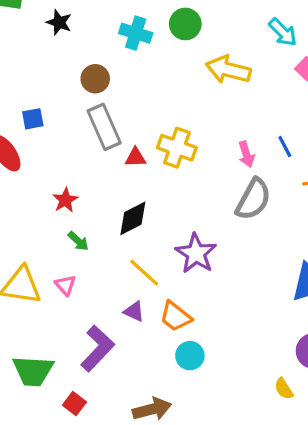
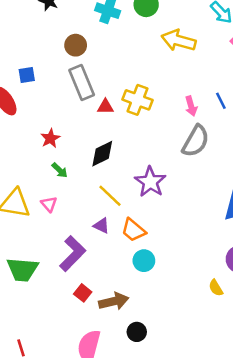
red square: (74, 404) -> (83, 293), moved

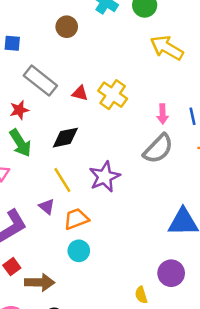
gray rectangle: (82, 82) -> (40, 81), moved, turned -44
green arrow: (60, 170) -> (20, 143), size x1.6
orange trapezoid: (133, 230) -> (76, 219), turned 105

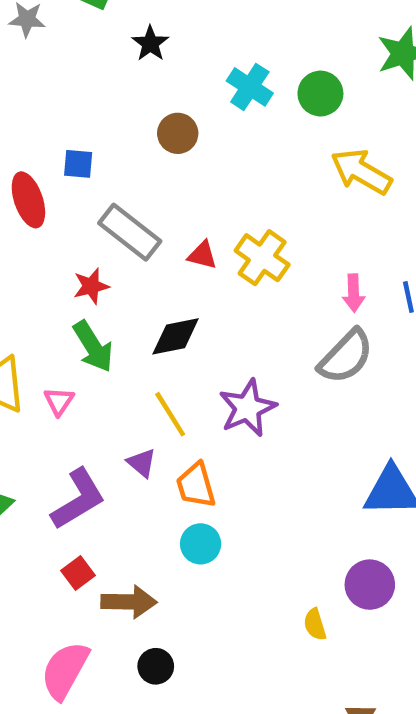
orange trapezoid: (76, 219) -> (196, 485), turned -85

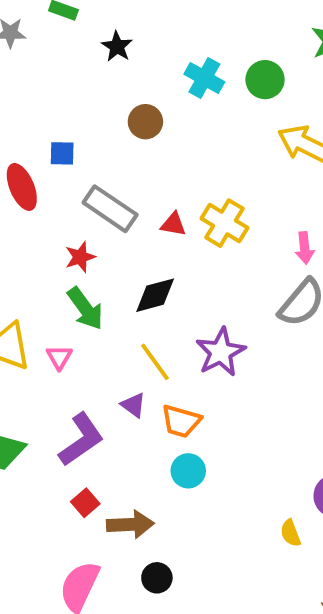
orange trapezoid: (196, 485) -> (181, 421), turned -54

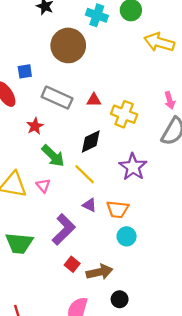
brown circle: (145, 122) -> (68, 45), size x1.8
yellow cross: (224, 223) -> (124, 114), moved
red star: (80, 257) -> (35, 126), moved
yellow line: (155, 362) -> (85, 174), moved

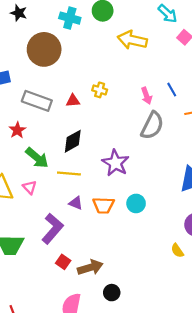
yellow cross: (124, 114) -> (100, 90), moved, size x0.6
yellow line: (85, 174) -> (69, 173), turned -35
cyan circle: (127, 236) -> (136, 203), moved

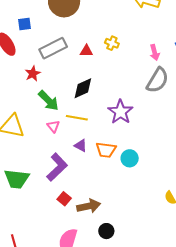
gray rectangle: (37, 101) -> (53, 48), turned -52
pink triangle: (30, 187) -> (53, 126), moved
cyan circle: (136, 203) -> (130, 158), moved

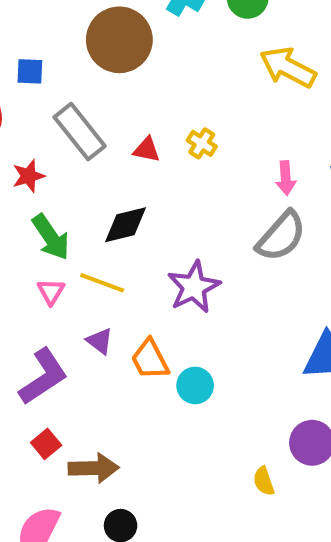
gray rectangle: (53, 48) -> (80, 132), turned 68
orange trapezoid: (106, 150) -> (150, 359), turned 45

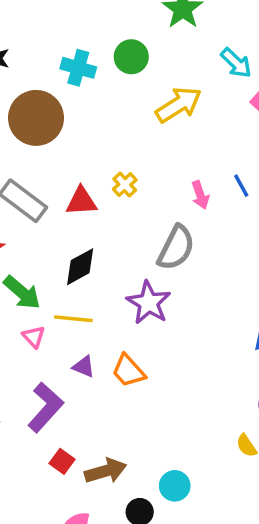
yellow arrow: (288, 67) -> (179, 105), turned 135
yellow cross: (202, 143) -> (125, 185), turned 30
red triangle: (147, 150) -> (81, 201), size x1.4
gray semicircle: (281, 236) -> (176, 248), moved
cyan circle: (195, 385) -> (175, 486), moved

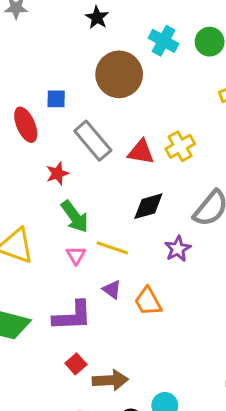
yellow cross: (125, 185) -> (180, 146), size x1.4
black diamond: (80, 267) -> (148, 206), moved
purple star: (149, 303) -> (178, 249), size x0.7
purple L-shape: (45, 407) -> (72, 316), turned 33

